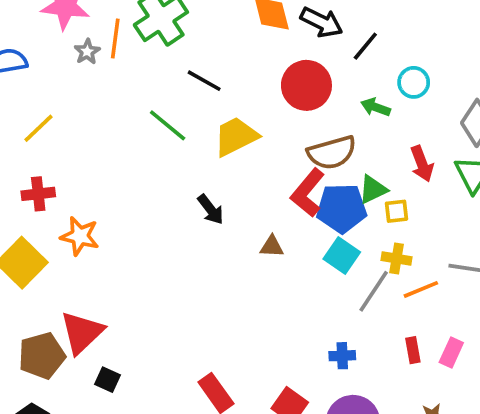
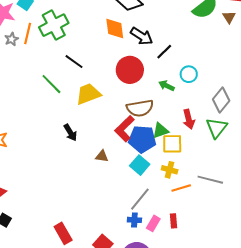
yellow square: (396, 211) -> (172, 144), size x1.5
gray line: (374, 291) -> (140, 199), moved
pink rectangle: (451, 353) -> (153, 223), moved

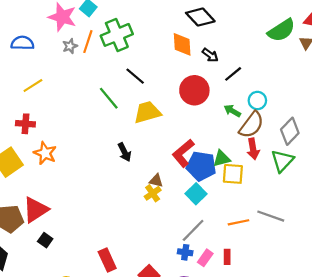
black arrow: (142, 36) -> (210, 55), size x0.7
brown semicircle: (140, 108) -> (251, 125), moved, turned -48
yellow cross: (170, 170) -> (153, 193), moved, turned 35

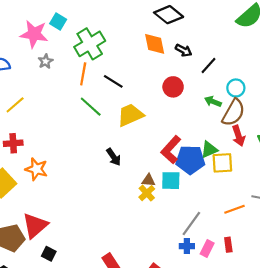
orange line: (88, 42) -> (83, 74), moved
red circle: (194, 90) -> (173, 87), size x0.7
cyan square: (196, 194) -> (171, 181), moved, turned -36

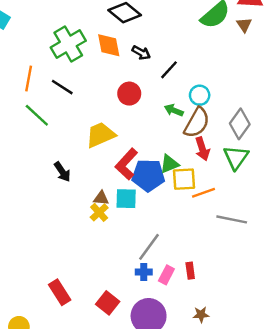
green cross: (90, 44) -> (68, 44), moved
yellow trapezoid: (130, 115) -> (101, 135), moved
orange line: (235, 209) -> (204, 193), moved

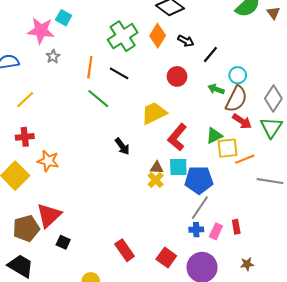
orange diamond: (109, 45) -> (158, 36), turned 45
red arrow: (202, 149) -> (242, 121), turned -36
blue pentagon: (148, 175) -> (199, 180), moved

